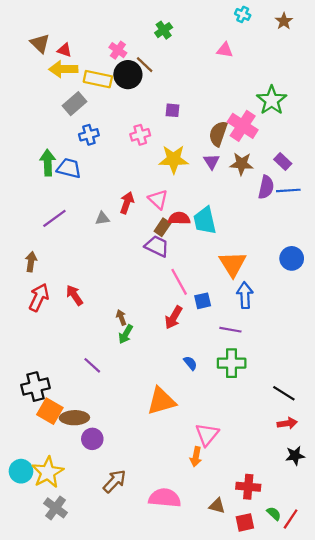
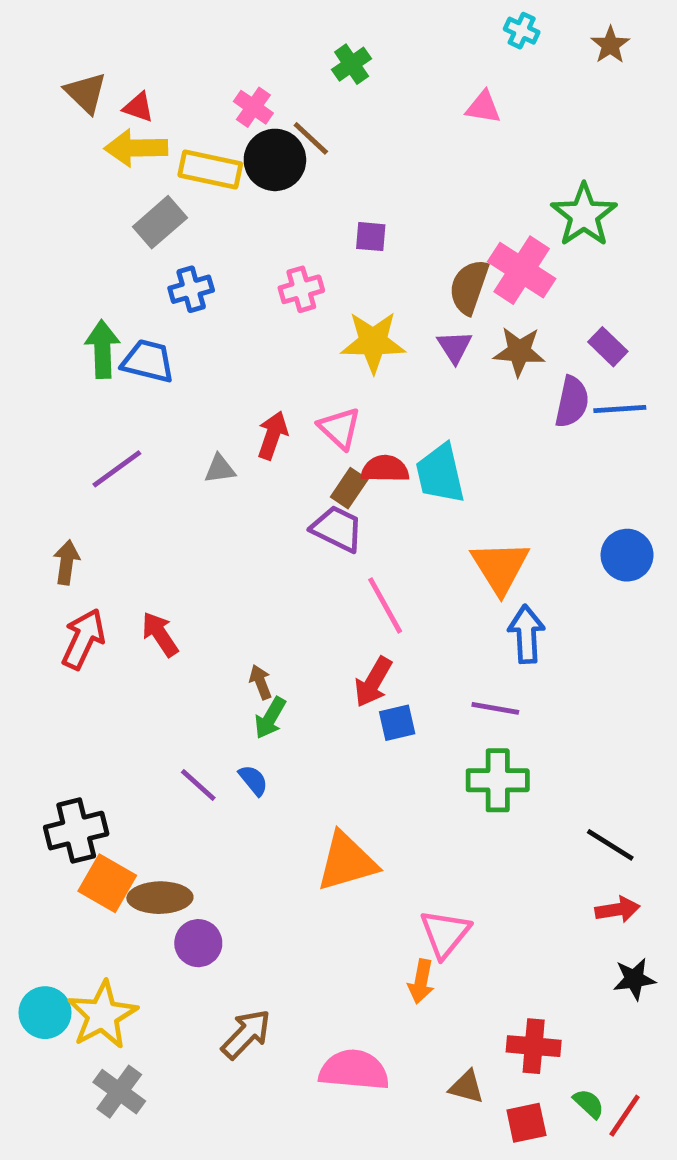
blue square: (203, 301) -> (397, 723), moved
blue semicircle: (190, 363) -> (253, 780), moved

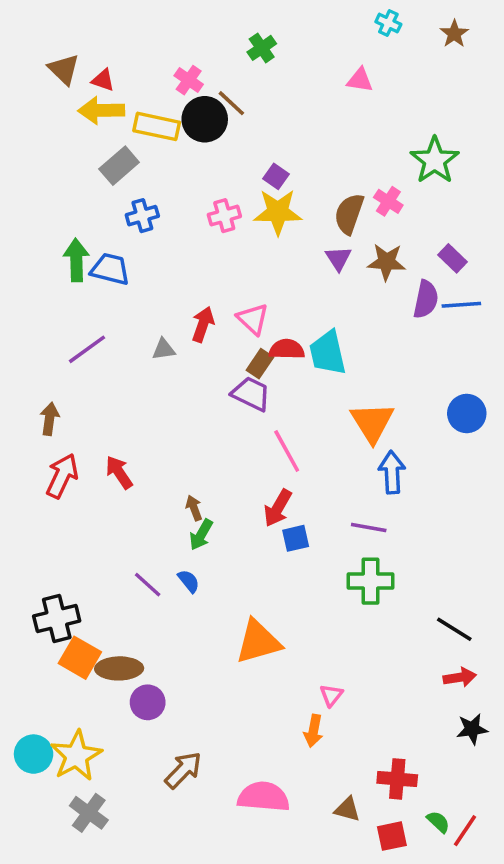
purple square: (371, 237) -> (276, 176), turned 30
pink cross: (522, 270) -> (388, 201), size x0.6
yellow star: (373, 342) -> (278, 212), moved
pink triangle: (445, 934) -> (331, 695), size x0.6

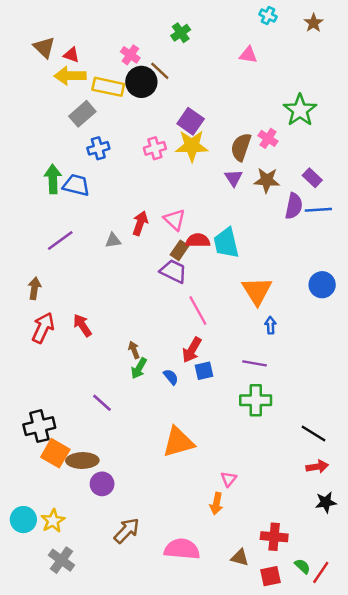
purple square: (276, 176) -> (191, 121), size x1.5
blue arrow: (392, 472) -> (270, 325), size x0.6
blue semicircle: (189, 581) -> (171, 377), moved
yellow star: (76, 756) -> (53, 521), size x0.7

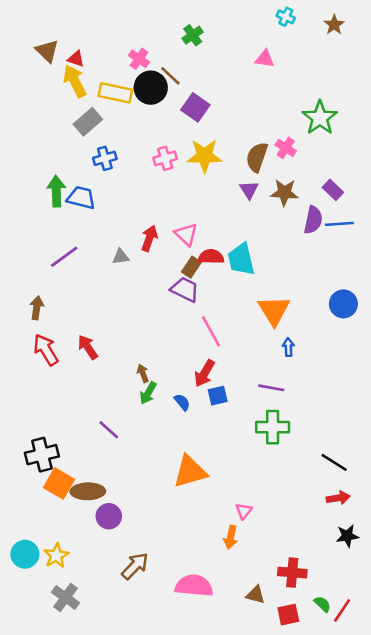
yellow arrow: (70, 76) -> (75, 81), turned 64
purple square: (191, 121) -> (195, 107), moved
red arrow: (43, 328) -> (46, 350), turned -56

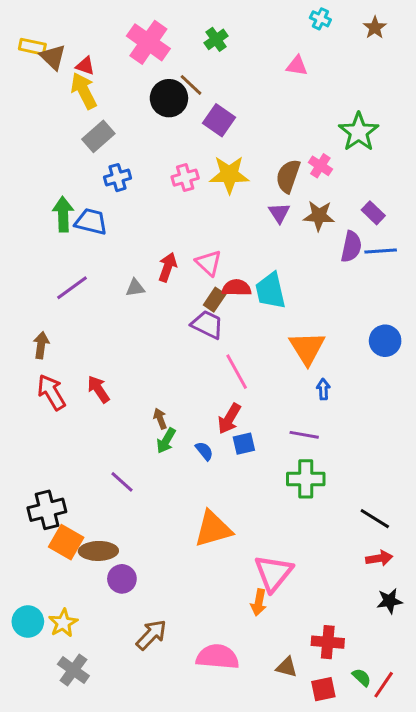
pink cross: (139, 59) -> (148, 42), moved, size x1.8
yellow rectangle: (115, 93) -> (32, 47), moved, size x0.7
pink triangle: (244, 511) -> (273, 573), size x2.0

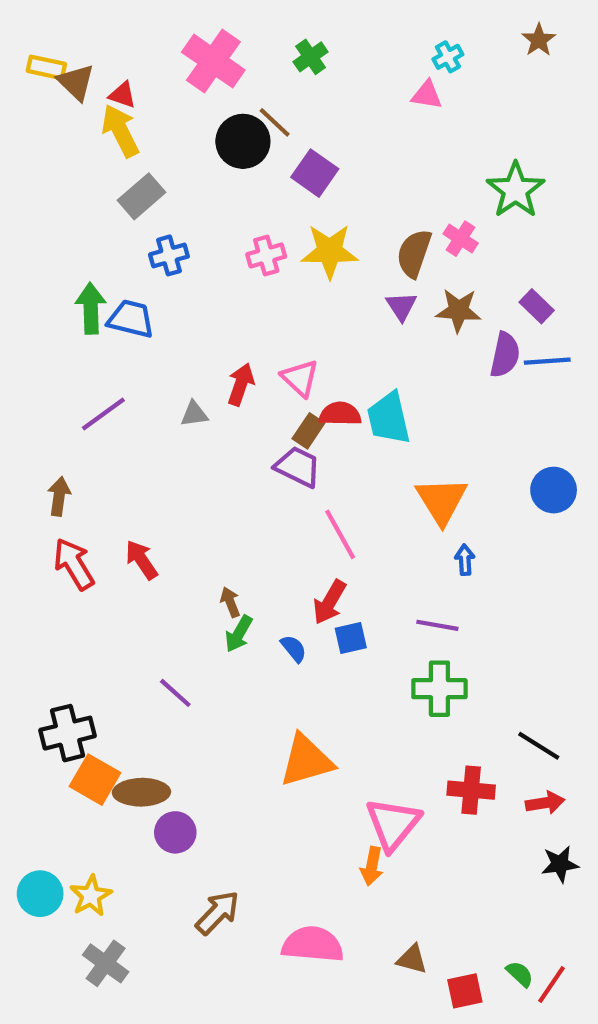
cyan cross: (320, 19) -> (448, 57), moved, turned 36
red cross: (328, 642) -> (471, 790), moved

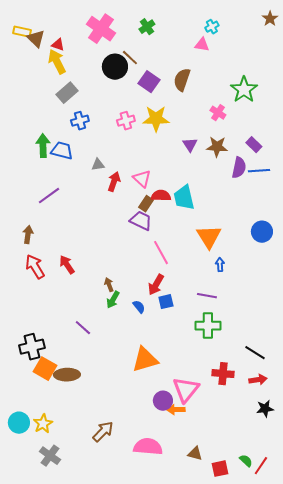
brown star: (539, 40) -> (270, 19), moved
brown semicircle: (414, 253) -> (182, 80), moved
gray triangle: (194, 414) -> (98, 165), moved
purple circle: (175, 832) -> (163, 401), moved
orange arrow: (372, 866) -> (176, 410), turned 78

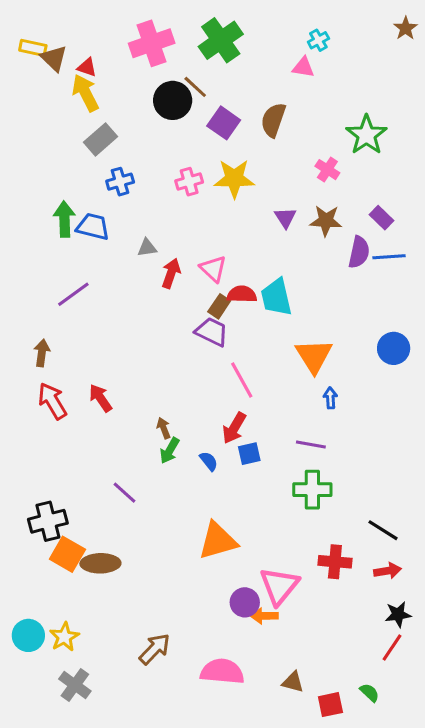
green cross: (147, 27) -> (221, 40), size x1.8
pink cross: (101, 29) -> (152, 43), turned 36
red line: (261, 466) -> (392, 647), moved

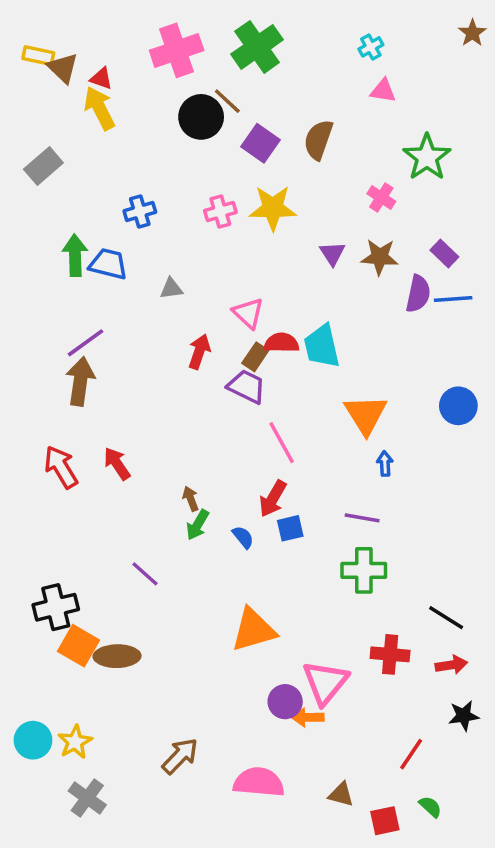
pink triangle: (303, 67) -> (383, 91), moved
gray rectangle: (100, 139) -> (43, 166), moved
red arrow: (171, 273) -> (199, 352), moved
brown arrow: (42, 353) -> (80, 381), moved, size x1.5
red line: (392, 647) -> (411, 754), moved

